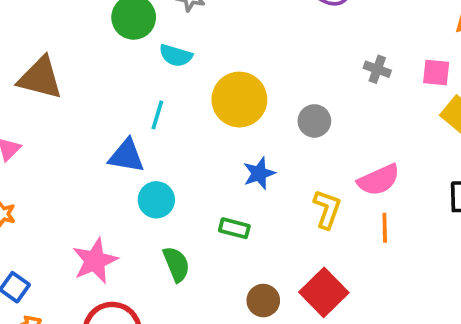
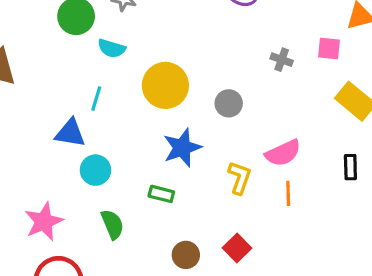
pink square: (436, 73) -> (329, 48), moved
blue star: (259, 173) -> (182, 148), size x1.4
red square: (324, 292) -> (237, 248), size x0.7

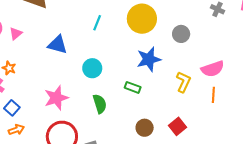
blue triangle: (70, 133) -> (58, 45), moved

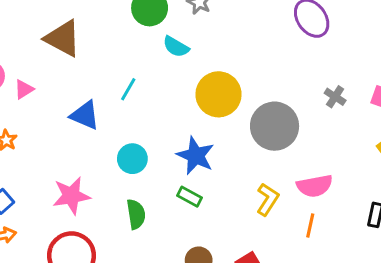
cyan line: (97, 23) -> (128, 89), moved
gray circle: (181, 34) -> (275, 126), size x1.8
blue star: (149, 59) -> (196, 156), moved, turned 30

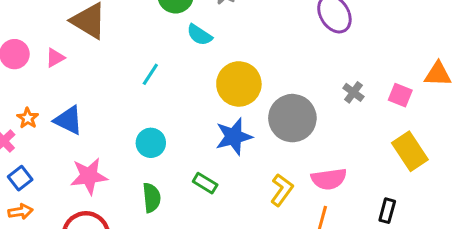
pink triangle: (24, 89) -> (55, 58), moved
blue triangle: (85, 115) -> (68, 120), moved
blue star: (196, 156) -> (234, 137), moved, turned 30

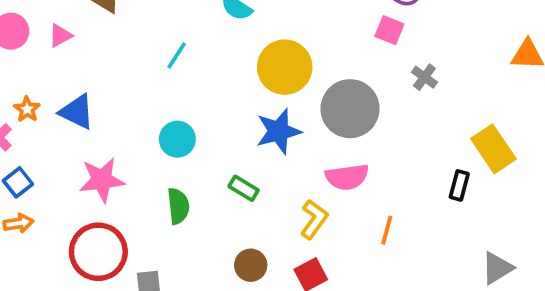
pink square: (400, 95) -> (389, 30), moved
pink semicircle: (329, 179) -> (347, 177), moved
yellow L-shape: (282, 190) -> (314, 219), moved
black rectangle: (387, 211) -> (459, 185), moved

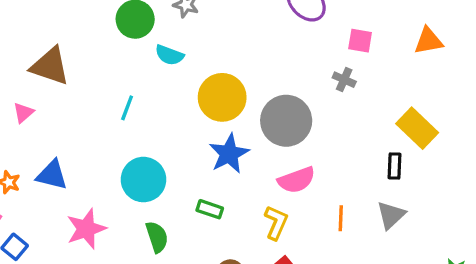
pink square: (389, 30) -> (360, 41), moved
cyan circle: (177, 139) -> (143, 180), size x1.4
gray triangle: (497, 268) -> (391, 215), moved

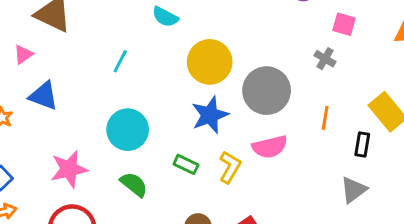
blue triangle: (52, 175) -> (44, 96), moved
orange line: (341, 218) -> (325, 118), moved
yellow L-shape: (276, 223) -> (230, 167), moved
green semicircle: (157, 237) -> (134, 184), turned -40

